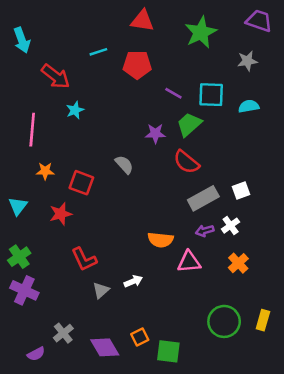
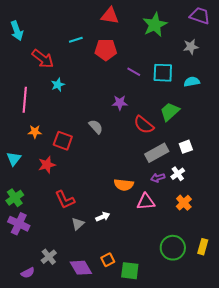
green trapezoid: (189, 124) -> (170, 112), moved

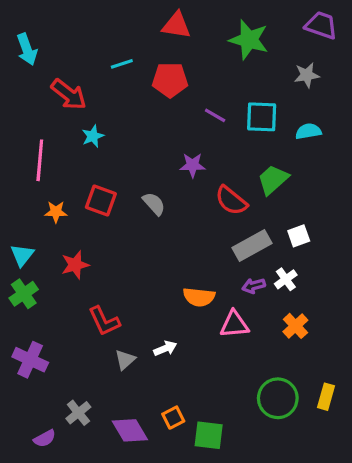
green star: (155, 25) -> (249, 40), turned -30
red square: (63, 141) -> (101, 200), moved
green cross: (15, 198) -> (24, 294), moved

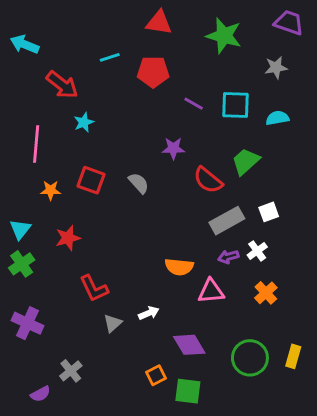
cyan arrow: (27, 49) -> (25, 44), turned 132
purple diamond: (130, 430) -> (189, 345), moved

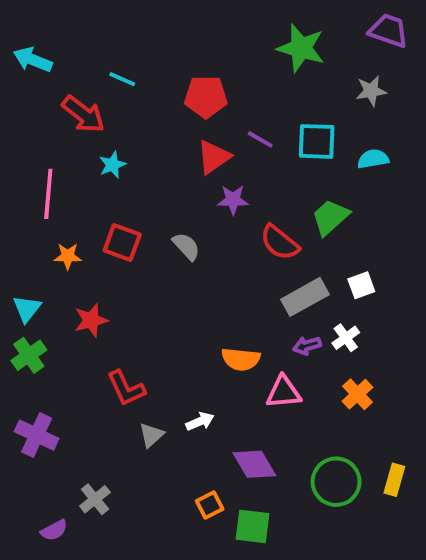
red triangle: (159, 23) -> (214, 157), moved, turned -44
cyan line: (110, 57) -> (122, 79), moved, turned 42

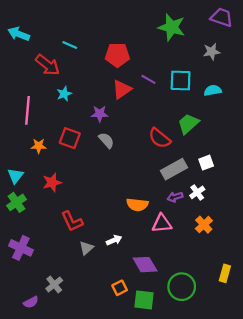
purple star: (233, 200) -> (100, 114), moved
green circle: (336, 482) -> (182, 287), moved

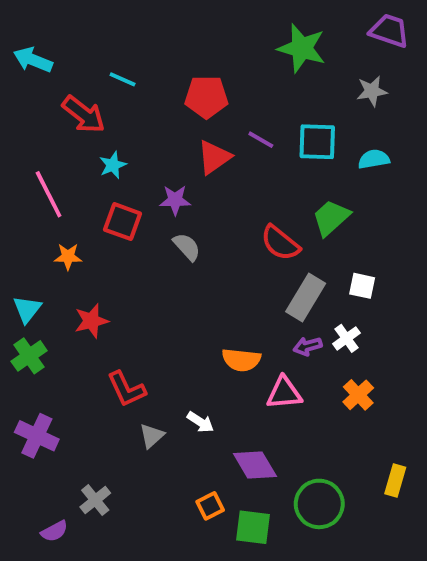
pink line: (28, 110) -> (49, 194), turned -32
red square: (70, 138) -> (123, 222), moved
white square: (206, 163) -> (362, 286), turned 32
gray rectangle: (174, 169) -> (306, 297), turned -30
white arrow: (114, 240) -> (200, 422), turned 56

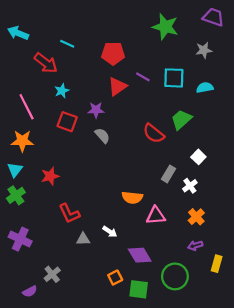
orange star: (68, 257) -> (22, 141), moved, size x1.5
white square: (362, 286) -> (198, 157), turned 32
gray rectangle: (306, 297) -> (169, 174), moved, size x0.7
purple arrow: (308, 346) -> (195, 245), moved
gray triangle: (152, 436) -> (83, 239), turned 40

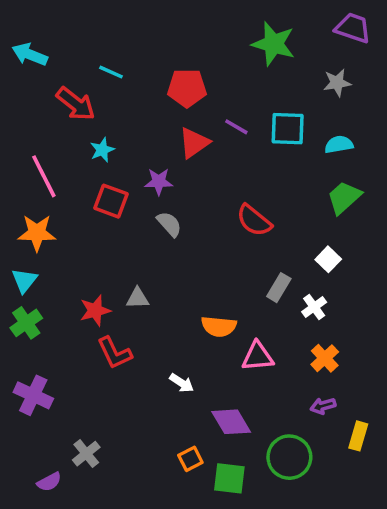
green trapezoid: (181, 120) -> (344, 197), moved
red star: (50, 176) -> (95, 311), moved
gray triangle: (83, 239) -> (137, 298), moved

